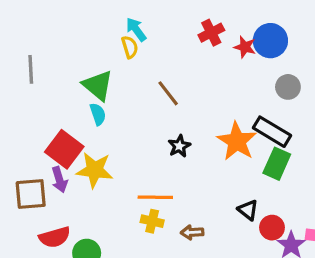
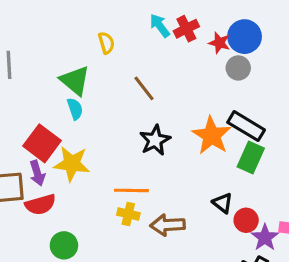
cyan arrow: (136, 29) -> (160, 26), moved
gray circle: (288, 87) -> (238, 68), moved
black star: (179, 146) -> (155, 140), size x1.4
brown arrow: (192, 232) -> (168, 225), size x1.5
red semicircle: (55, 237) -> (40, 205), moved

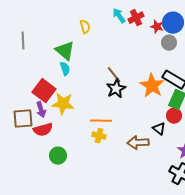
brown line: (144, 88) -> (114, 75), moved
red circle: (246, 220) -> (174, 116), moved
brown arrow: (168, 225) -> (138, 143), moved

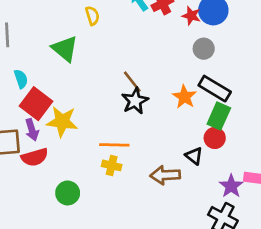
gray circle: (169, 43) -> (204, 49), moved
cyan semicircle: (65, 69) -> (21, 79), moved
orange star: (152, 86) -> (184, 97), size x0.7
green circle: (58, 156) -> (68, 193), moved

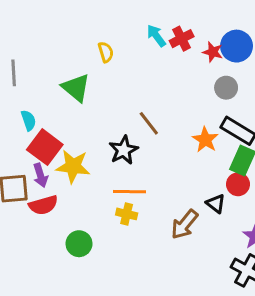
black star: (135, 101) -> (124, 150), moved
brown arrow: (165, 175) -> (184, 224), turned -48

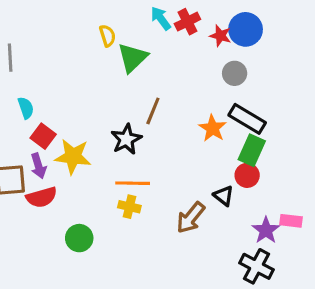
green triangle: (76, 88) -> (133, 58), moved, turned 36
brown line: (149, 123) -> (153, 111), turned 60
red square: (45, 147) -> (43, 136), size x0.7

